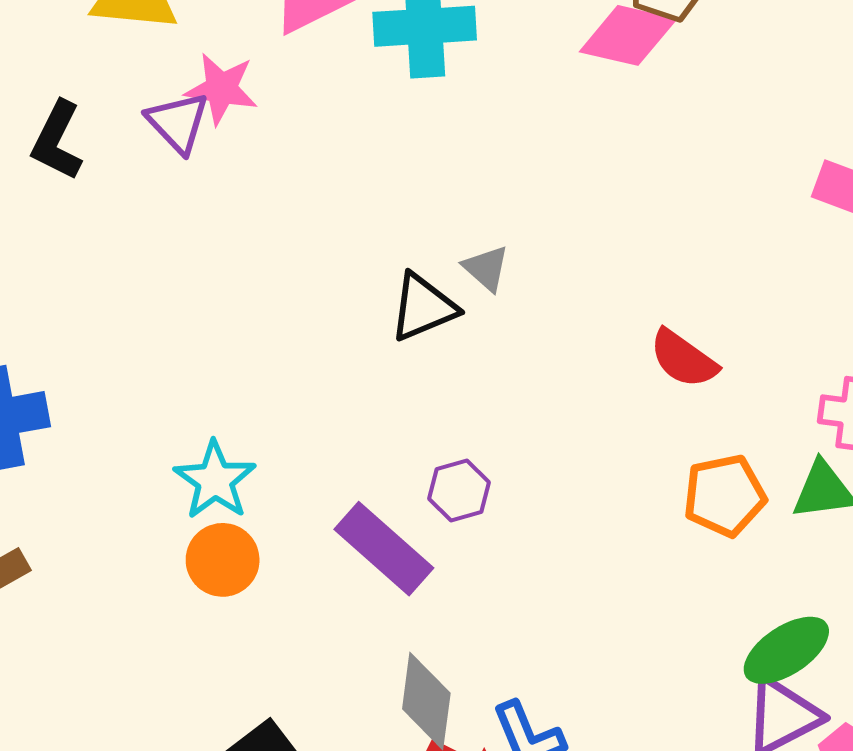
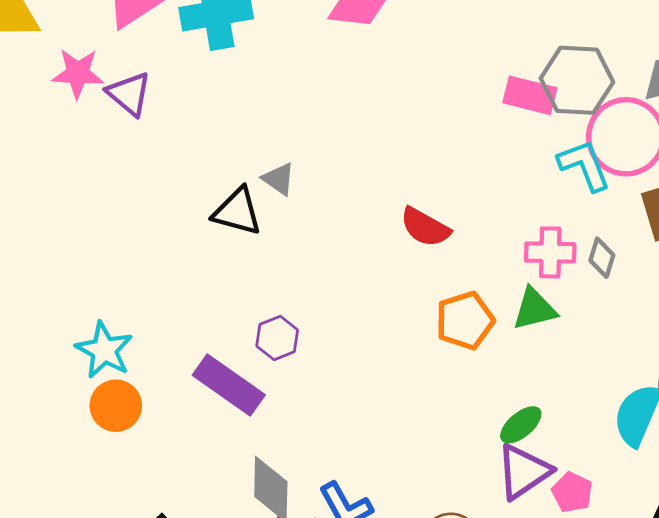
purple triangle: (178, 123) -> (129, 94), moved
black triangle: (423, 307) -> (237, 212), turned 44
green ellipse: (786, 650) -> (521, 425), size x0.7

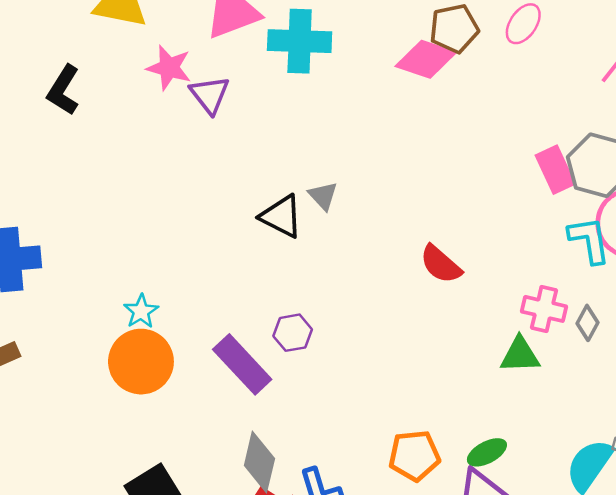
pink rectangle: (530, 95) -> (555, 170), turned 39
orange pentagon: (465, 321) -> (414, 456), moved
cyan star: (104, 350) -> (141, 311), size x0.7
orange circle: (116, 406) -> (141, 362), size x1.4

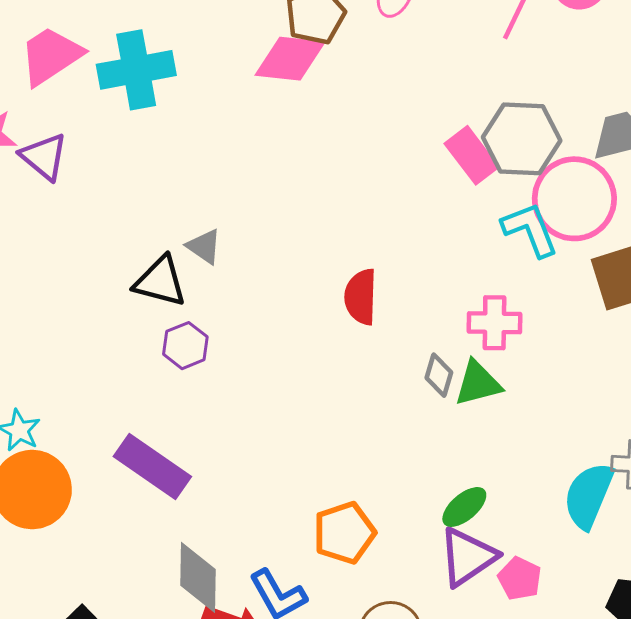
red semicircle: (441, 264) -> (361, 297), turned 63
gray diamond: (588, 323) -> (439, 375), moved
purple hexagon: (293, 333) -> (185, 346), moved
orange pentagon: (414, 456) -> (344, 533), moved

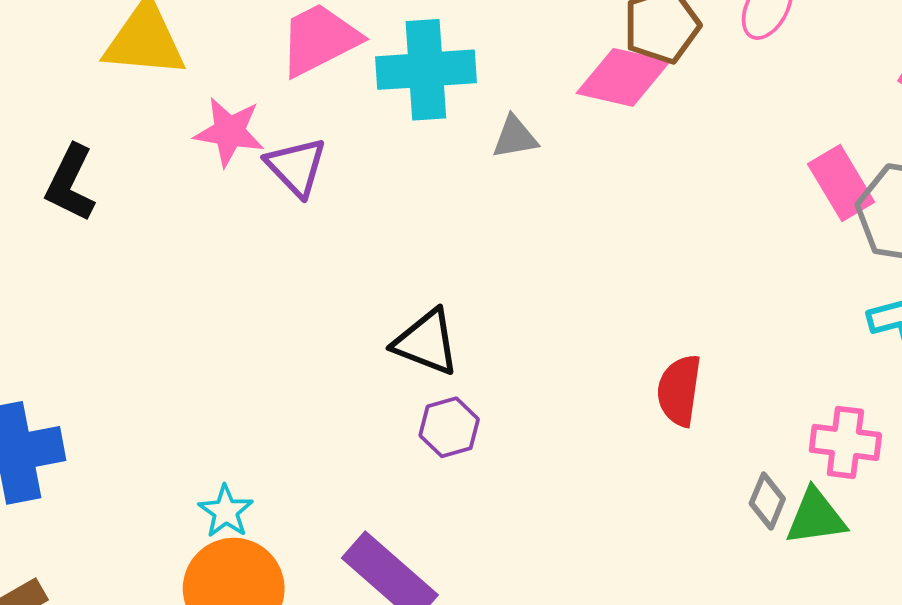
pink rectangle: (472, 155) -> (841, 183), moved
gray triangle: (204, 246) -> (515, 137), moved, turned -51

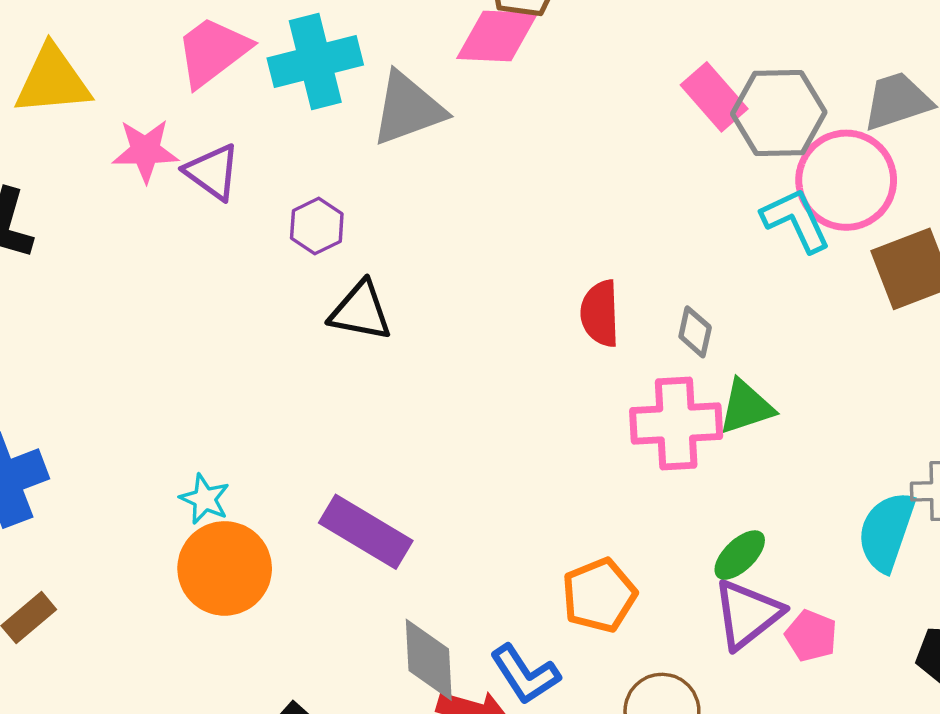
gray triangle: (515, 137) -> (408, 109), size x1.8
purple hexagon: (449, 427) -> (317, 226), moved
pink cross: (845, 442) -> (676, 424), moved, size x1.4
gray diamond: (767, 501) -> (695, 332), moved

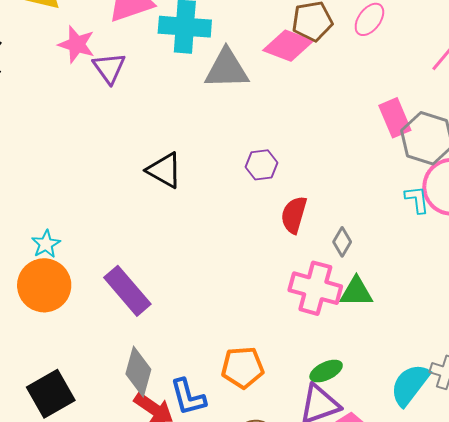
cyan L-shape: (796, 220) -> (417, 199), size x0.7
purple hexagon: (317, 226) -> (262, 165), moved

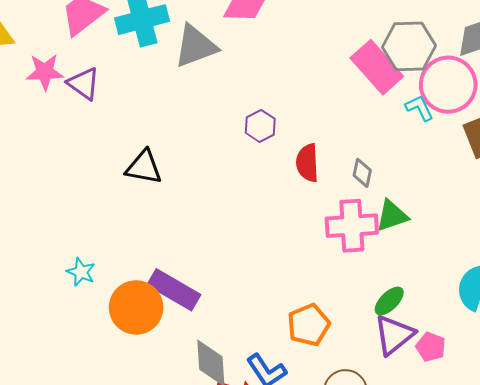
pink rectangle: (395, 118) -> (377, 67), moved, size x1.4
black triangle: (164, 170) -> (144, 167), moved
orange circle: (44, 285) -> (136, 307), moved

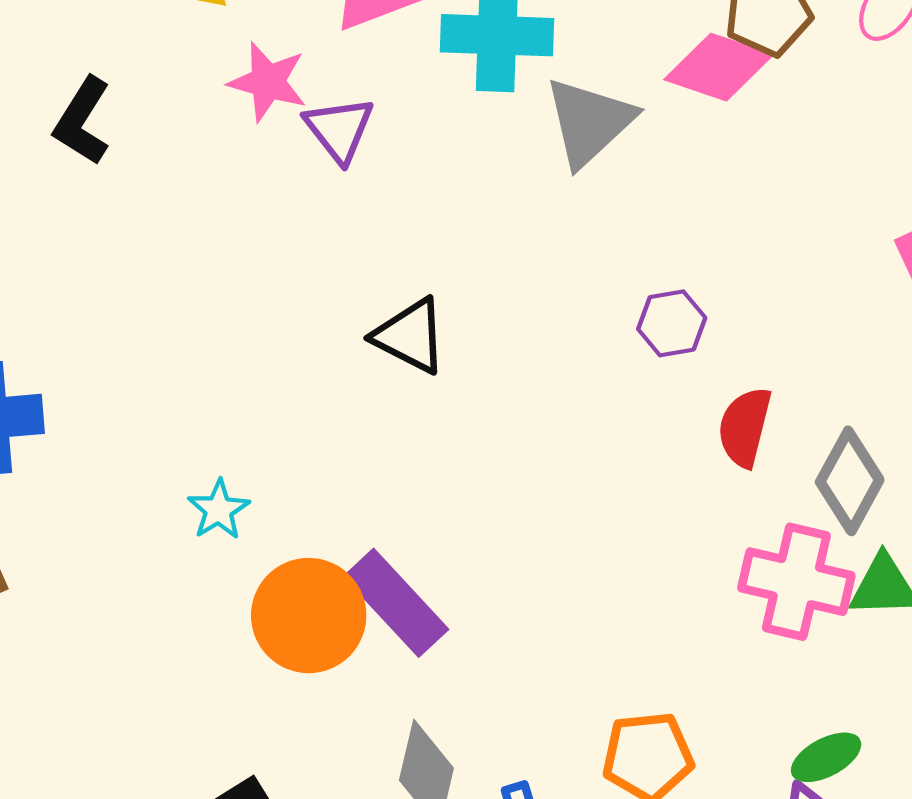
gray triangle: (196, 46) -> (589, 122), turned -39
gray diamond: (362, 173) -> (850, 481), size x1.6

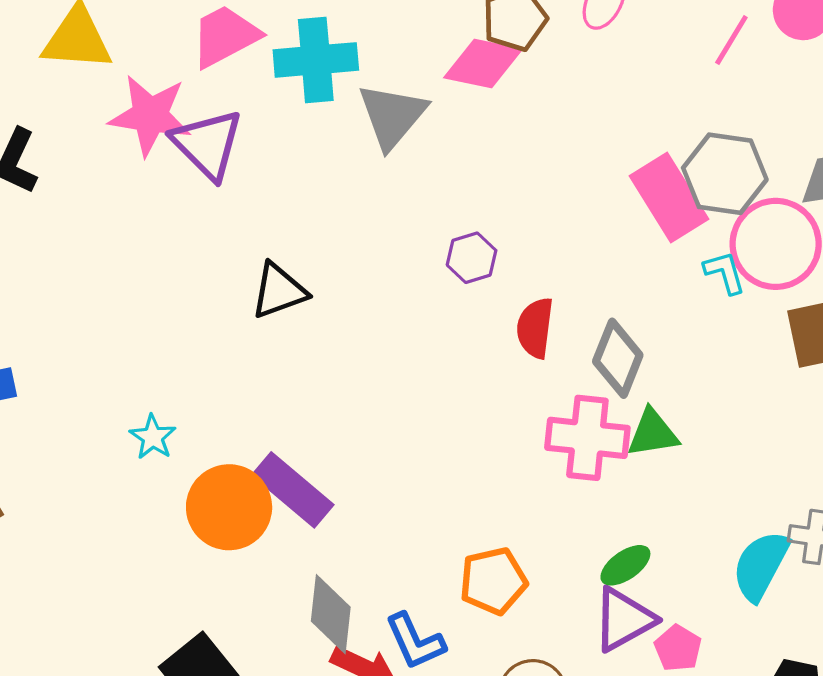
pink star: (268, 82) -> (150, 115), size x1.4
purple triangle: (339, 129) -> (207, 144), size x1.4
black triangle: (410, 336) -> (279, 291), turned -40

